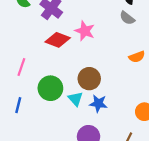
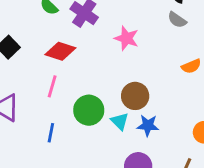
red diamond: (58, 40) -> (60, 51), moved

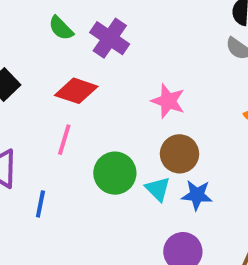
pink star: (126, 38) -> (168, 101), moved
blue line: (51, 133) -> (40, 204), moved

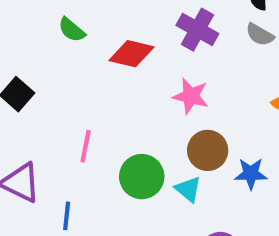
purple cross: (110, 38) -> (197, 30), moved
red diamond: (76, 91) -> (131, 54), moved
blue star: (197, 195) -> (251, 174), moved

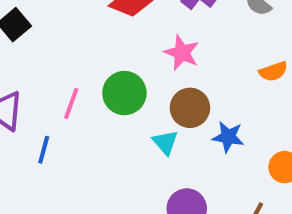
pink line: (86, 146) -> (71, 103), moved
green circle: (142, 177) -> (124, 93), moved

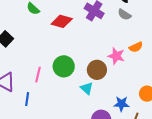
pink star: (182, 53) -> (116, 56), moved
blue star: (228, 137) -> (121, 104), moved

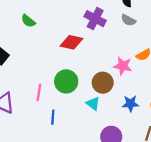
red diamond: (62, 21) -> (72, 42), moved
blue line: (27, 99) -> (53, 117), moved
blue star: (121, 104) -> (130, 104), moved

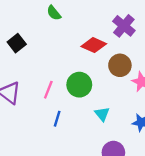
brown circle: (103, 83) -> (120, 65), moved

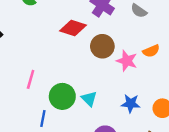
green circle: (79, 85) -> (62, 96), moved
blue line: (57, 119) -> (43, 118), moved

